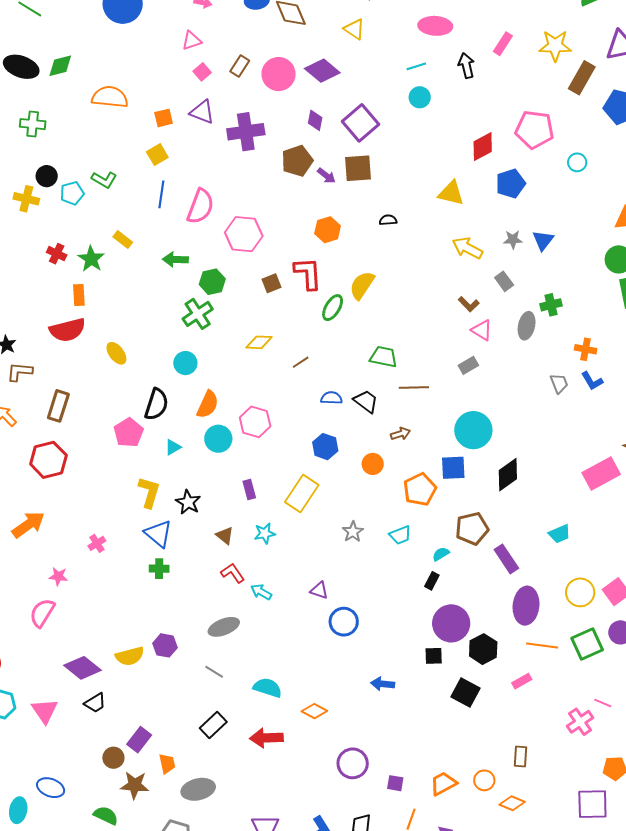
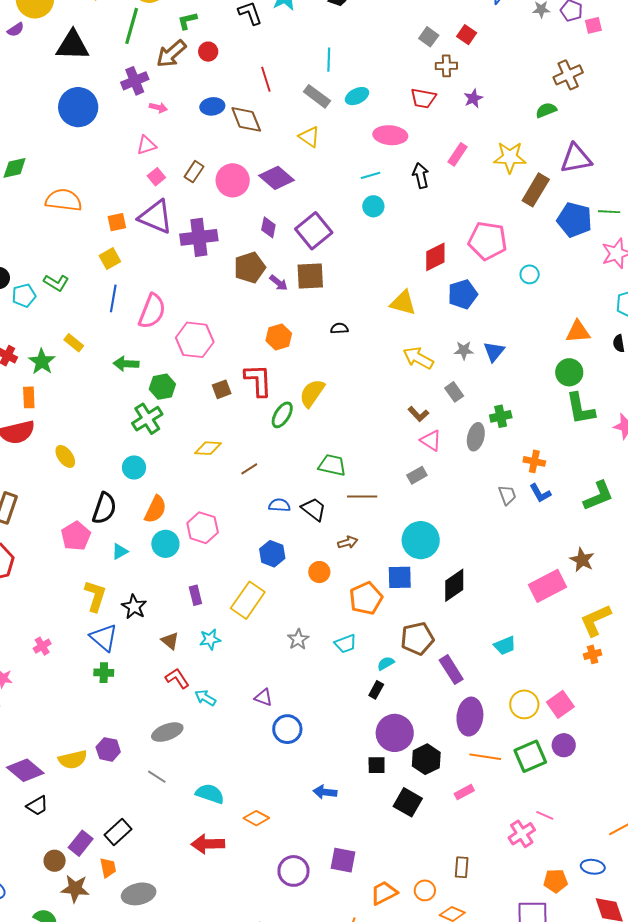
purple triangle: (202, 112) -> (156, 217), size x1.4
black rectangle: (213, 725) -> (118, 832), moved
purple square: (395, 783) -> (343, 860), moved, size x1.5

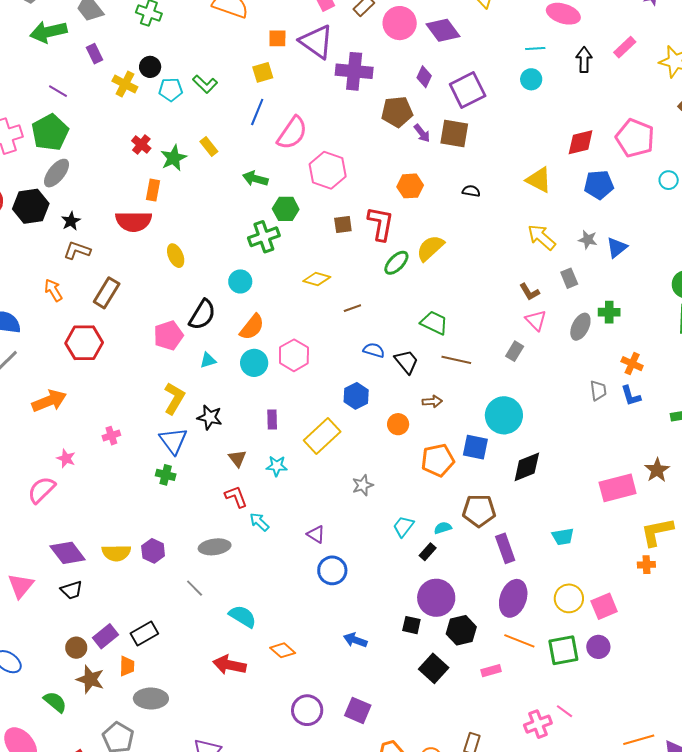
gray rectangle: (417, 475) -> (515, 351), turned -42
black star: (134, 607) -> (210, 417), turned -30
cyan trapezoid: (345, 644) -> (403, 526), moved, turned 135

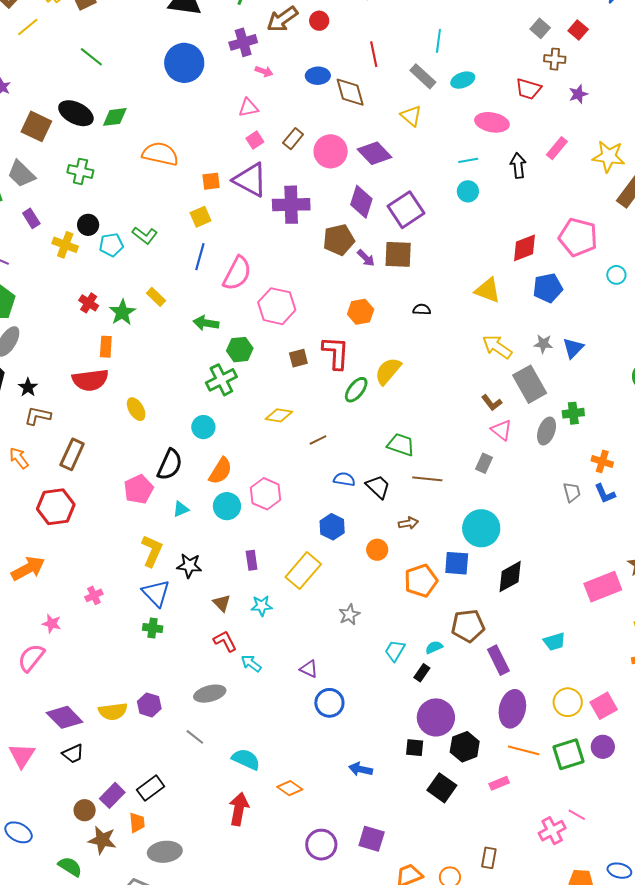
purple diamond: (424, 77) -> (361, 202), size x1.5
gray rectangle: (569, 278) -> (530, 384), size x1.8
red arrow: (229, 665) -> (239, 809), turned 96

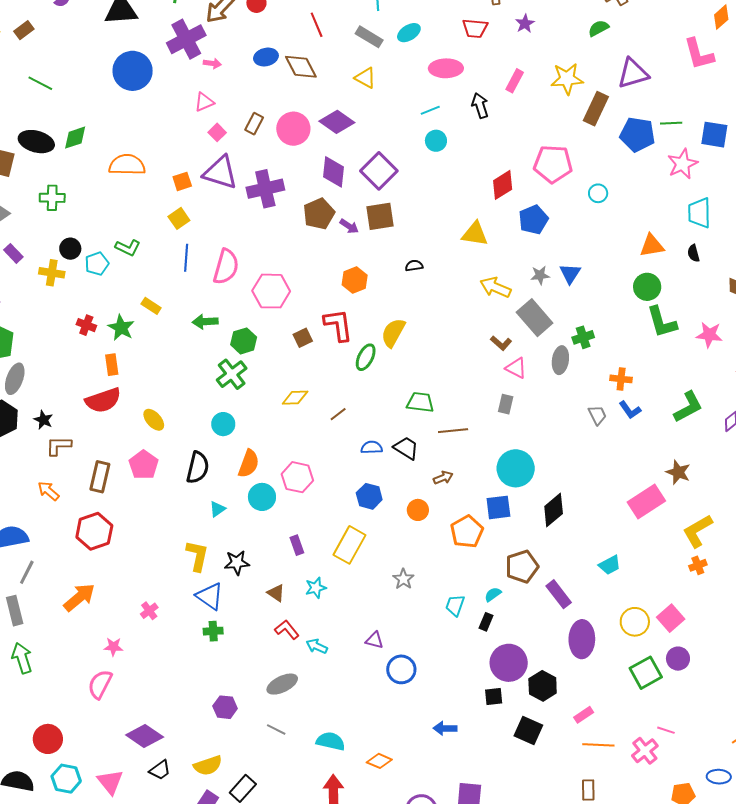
purple cross: (243, 42) -> (186, 39), size x1.4
pink pentagon: (139, 489) -> (144, 465), moved
yellow semicircle: (113, 711) -> (208, 766), moved
orange line: (524, 750) -> (598, 745), moved

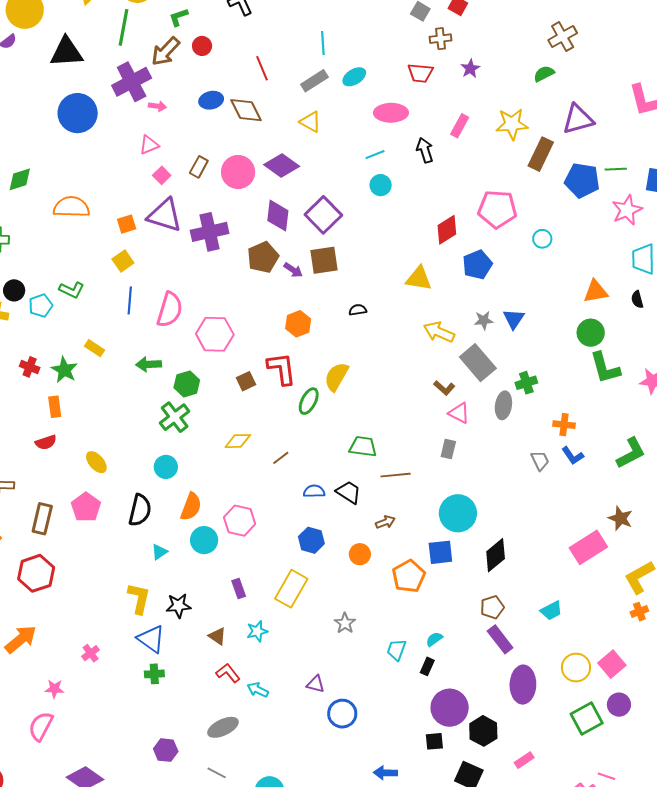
gray rectangle: (369, 37) -> (314, 81), turned -64
red semicircle: (103, 400) -> (46, 442), size x0.6
brown pentagon: (522, 567) -> (492, 607), moved, size x0.7

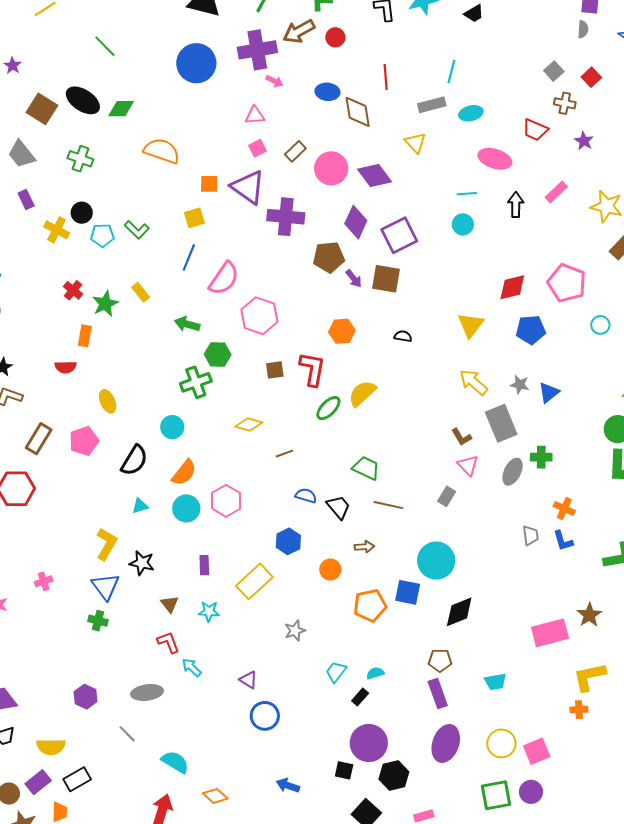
purple star: (470, 69) -> (584, 141), turned -30
yellow triangle: (419, 278) -> (471, 325), turned 40

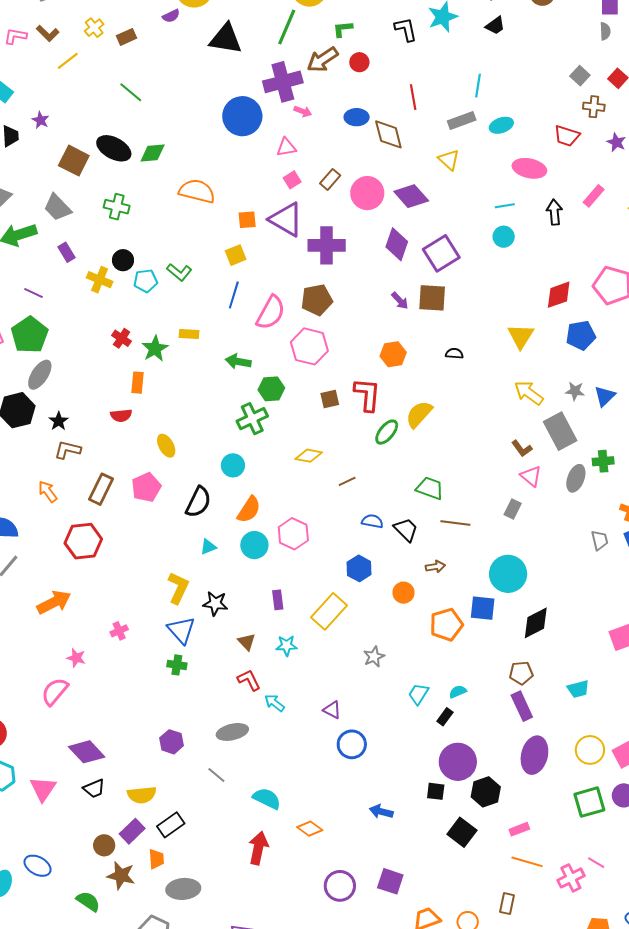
blue circle: (196, 63) -> (242, 116), moved
brown pentagon: (329, 257) -> (317, 300), moved
yellow rectangle: (141, 292) -> (189, 334), turned -42

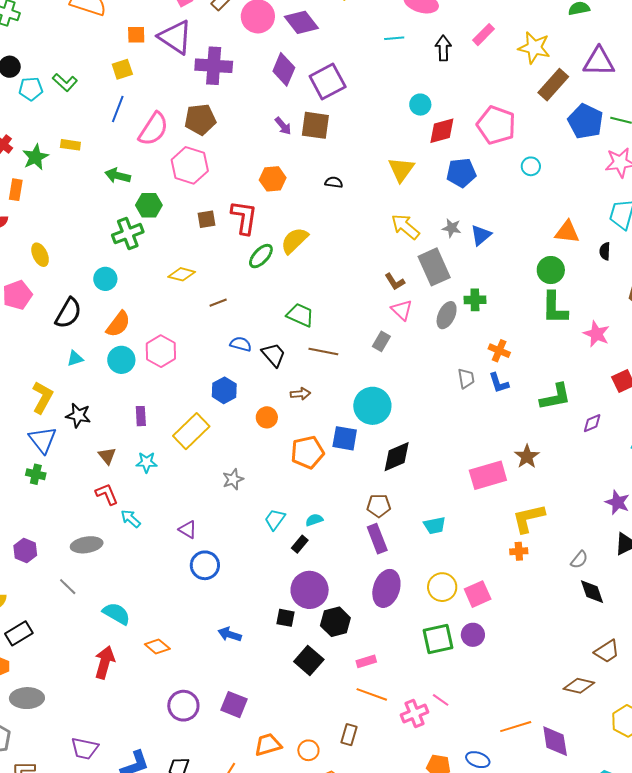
cyan circle: (504, 237) -> (420, 105), moved

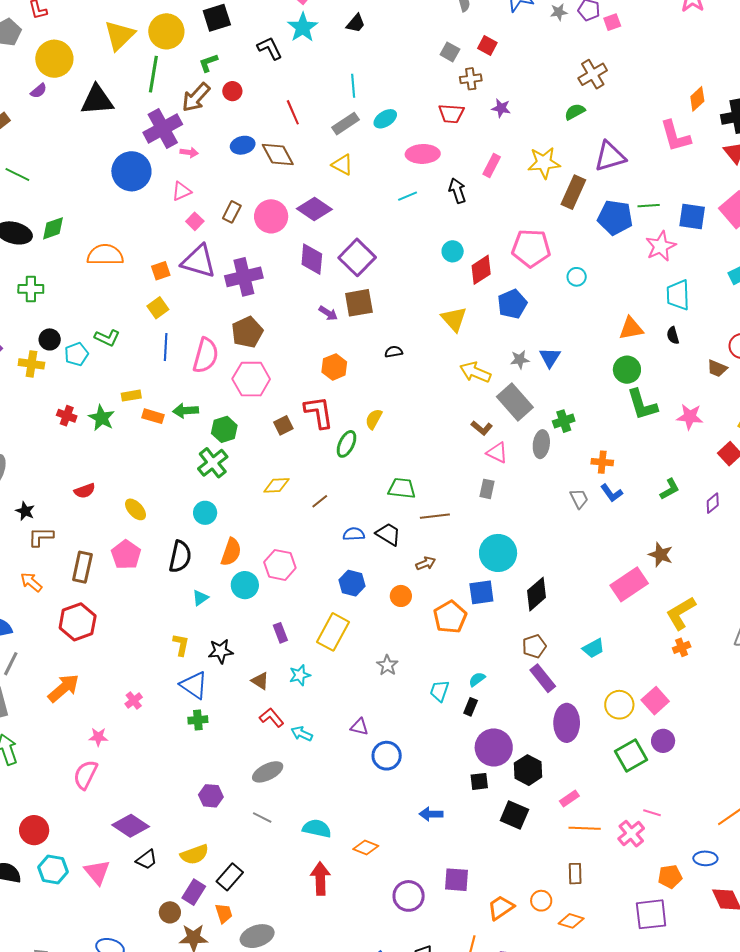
orange rectangle: (16, 190) -> (153, 416), moved, turned -65
yellow semicircle: (294, 240) -> (374, 419), size x0.7
yellow L-shape: (42, 397) -> (181, 645), size x0.7
green L-shape: (555, 397) -> (670, 489), size x0.7

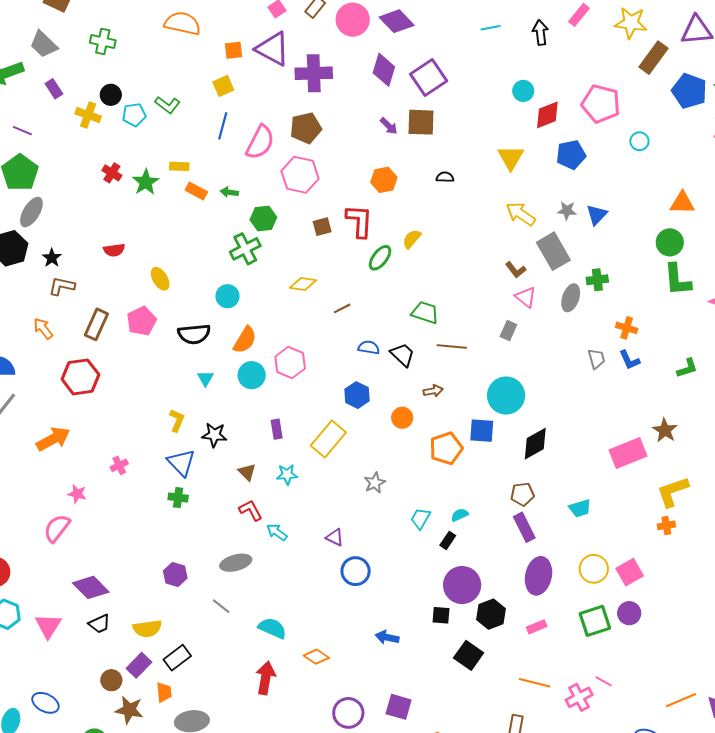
green arrow: (186, 411) -> (229, 192), size x0.7
black semicircle: (180, 557) -> (194, 334), turned 60
cyan triangle: (200, 598) -> (205, 378), turned -36
pink rectangle: (569, 798) -> (537, 627), moved

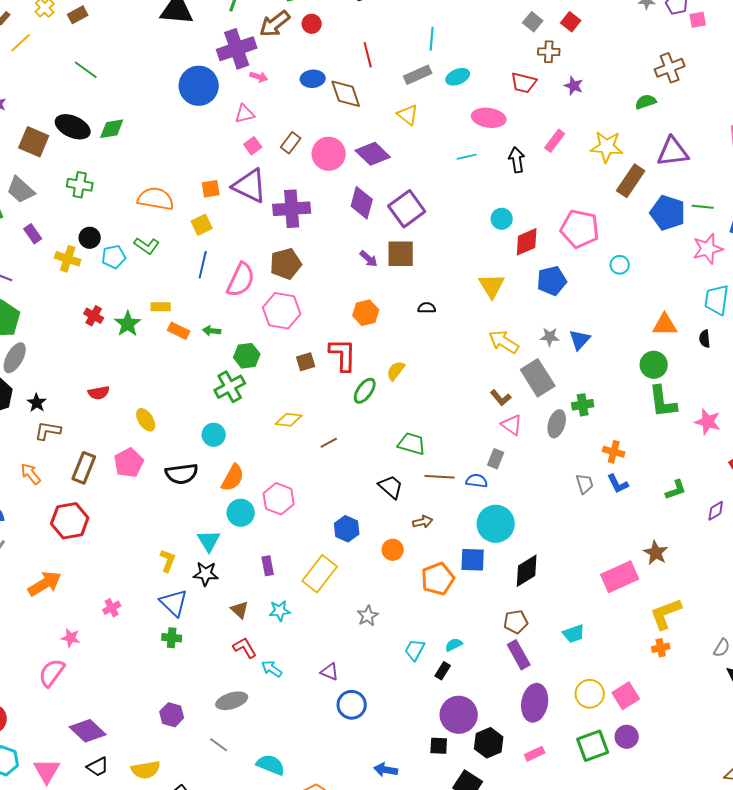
orange semicircle: (182, 23) -> (156, 199), moved
blue semicircle: (369, 347) -> (477, 481), moved
cyan triangle: (205, 378) -> (209, 541), moved, size x1.4

